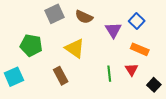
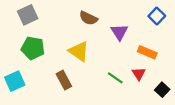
gray square: (54, 14) -> (28, 15), moved
blue square: (137, 21) -> (157, 16), moved
green line: (109, 74) -> (115, 78), turned -49

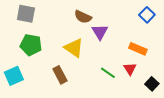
gray square: (28, 15) -> (26, 14), turned 36
purple triangle: (119, 32) -> (100, 32), moved

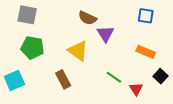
blue square: (147, 15) -> (146, 16), moved, turned -35
red triangle: (130, 69) -> (136, 89), moved
black square: (152, 84) -> (160, 76), moved

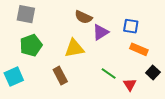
blue square: (146, 16) -> (131, 26), moved
purple triangle: (105, 34) -> (101, 32), turned 30
green pentagon: (32, 48) -> (31, 45), turned -30
yellow triangle: (78, 51) -> (74, 48), turned -45

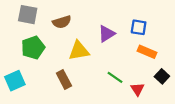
brown semicircle: (83, 17) -> (62, 22), moved, turned -42

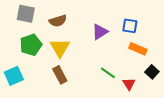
yellow triangle: (79, 51) -> (60, 48), moved, turned -50

